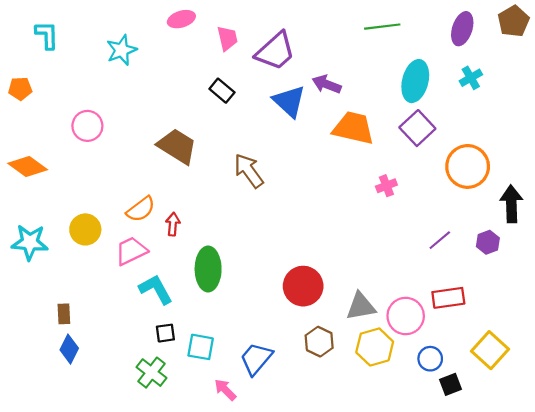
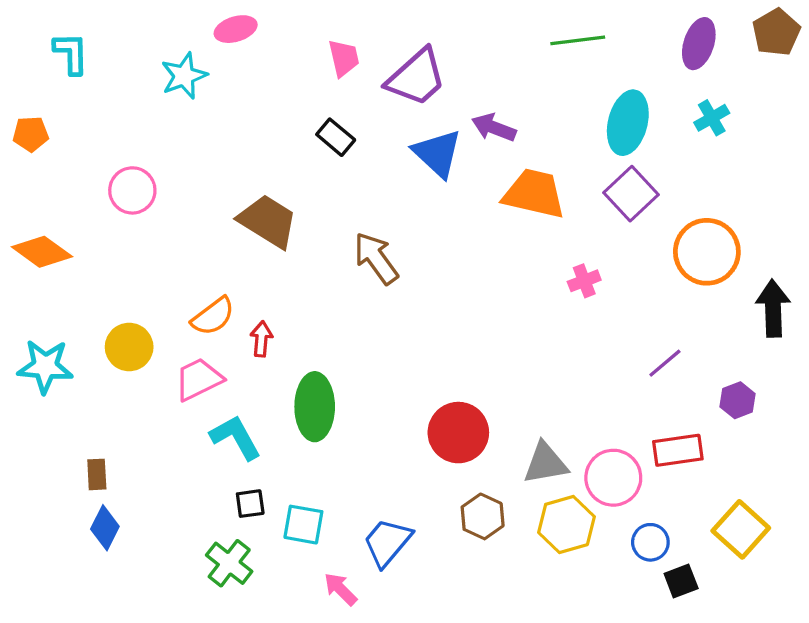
pink ellipse: (181, 19) -> (236, 29), moved
purple hexagon: (488, 242) -> (738, 400), moved

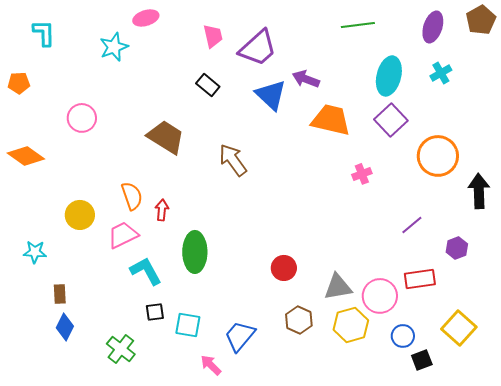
orange semicircle: (213, 316) -> (132, 196), turned -72
cyan star: (45, 366) -> (35, 252), moved, size x0.7
red circle: (458, 433) -> (284, 268), size x0.7
green cross: (229, 563) -> (121, 349), moved

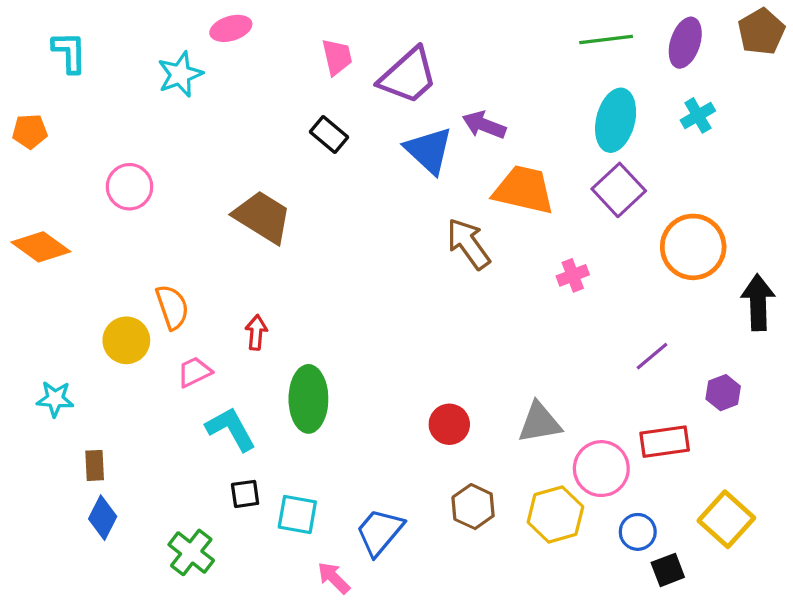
green line: (358, 25) -> (606, 39), moved
brown arrow: (233, 160) -> (468, 244), moved
orange semicircle: (132, 196) -> (172, 307), moved
pink trapezoid: (123, 235) -> (194, 372), size x0.7
gray triangle: (338, 287) -> (540, 423), moved

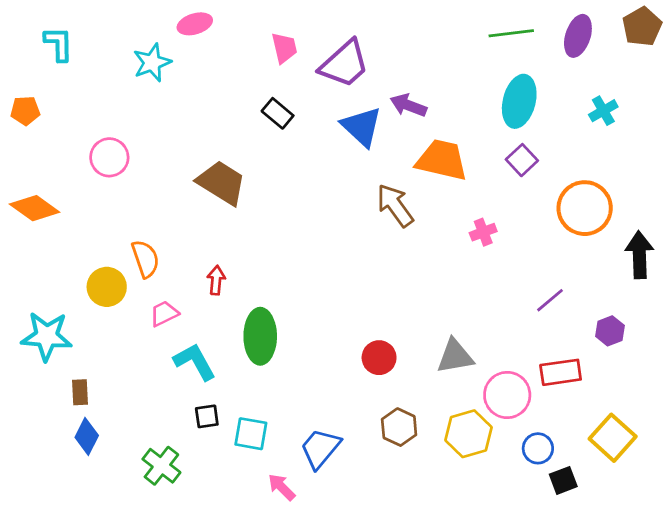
cyan cross: (698, 115) -> (603, 111), moved
purple square: (619, 190) -> (522, 160), size x0.7
cyan star: (55, 399) -> (47, 336), size x1.6

